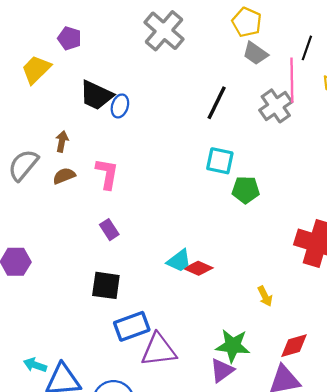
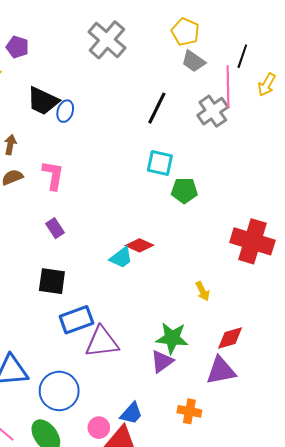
red diamond: (198, 268) -> (140, 245), moved

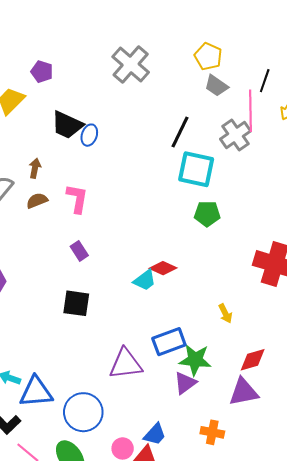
cyan square: (160, 163) -> (196, 169), moved, size x1.4
blue rectangle: (76, 320) -> (169, 342), moved

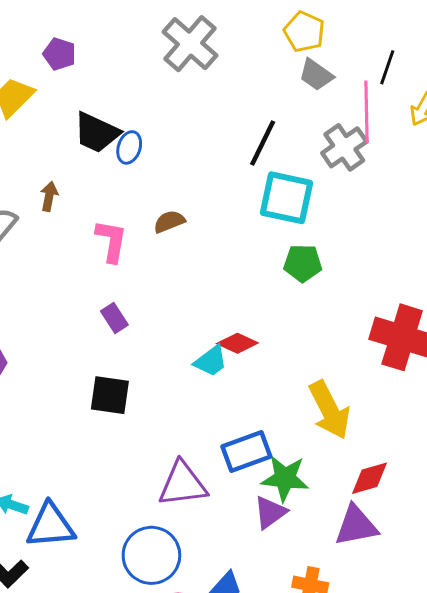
brown semicircle: (37, 201) -> (169, 222), moved
yellow arrow: (225, 313) -> (329, 410), size x2.0
blue circle: (83, 412) -> (151, 555), moved

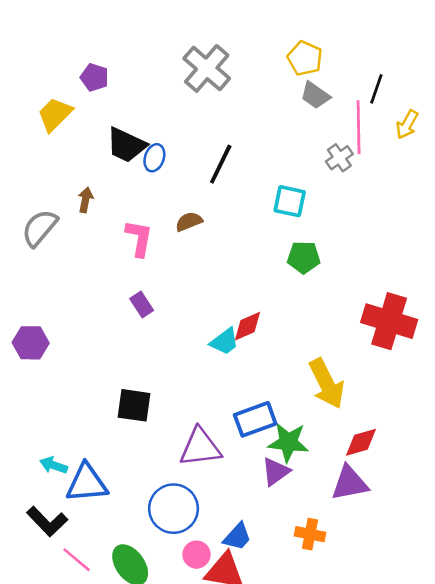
black line: (263, 143) -> (221, 164), moved
gray cross: (344, 147) -> (339, 158), size x0.7
cyan square: (286, 198) -> (290, 201), size x0.7
red diamond: (237, 343) -> (248, 326), turned -48
black square: (110, 395) -> (134, 405), moved

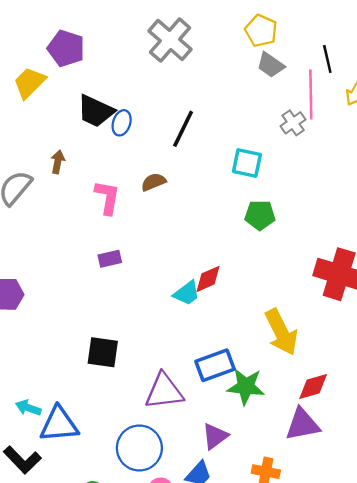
purple pentagon: (94, 77) -> (66, 48), size x1.4
black line: (376, 89) -> (327, 59), turned -32
purple rectangle: (142, 304) -> (110, 259), turned -70
purple triangle: (276, 472) -> (215, 436), moved

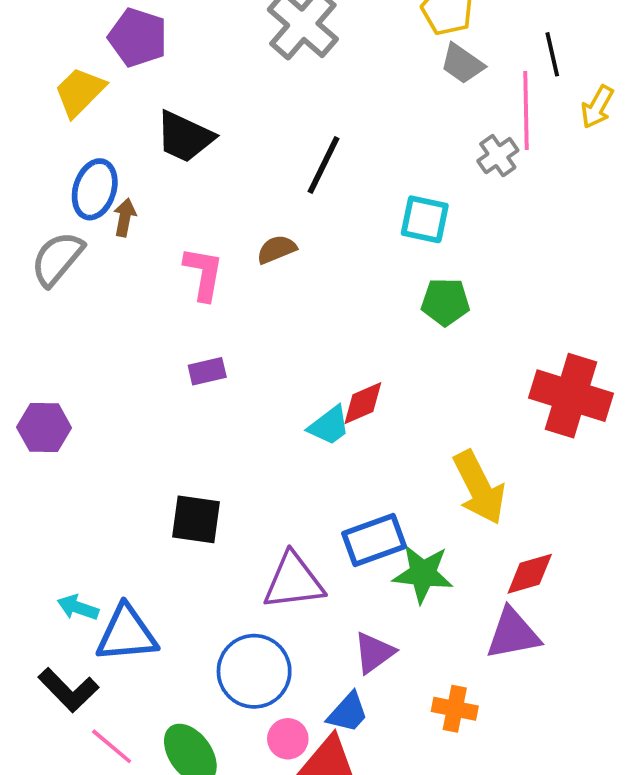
blue ellipse: (122, 123) -> (95, 189), moved, size x1.4

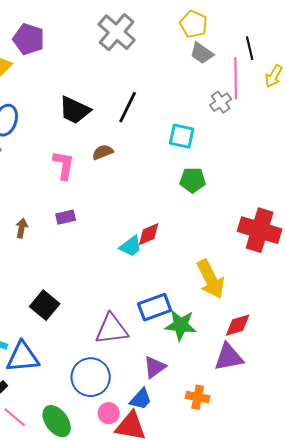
black trapezoid: (185, 137) -> (75, 110), moved
brown arrow: (125, 217) -> (22, 228), moved
black square: (196, 519) -> (45, 305), moved, turned 32

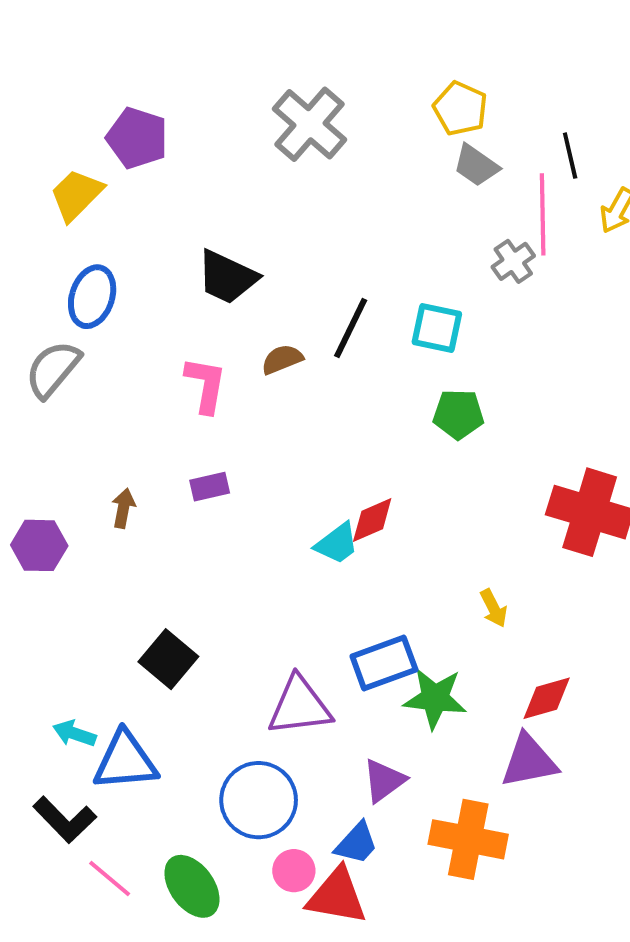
black line: (128, 107) -> (351, 328), moved
yellow arrow: (211, 279) -> (494, 608), size x0.5
orange cross: (198, 397) -> (468, 839), size x1.6

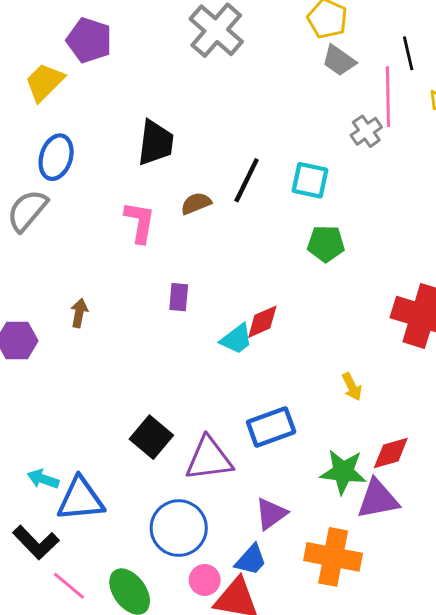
black trapezoid: (227, 277) -> (156, 143), turned -108
purple rectangle: (210, 487) -> (179, 297), moved, turned -72
black square: (168, 659) -> (151, 437), moved
green star: (435, 698) -> (343, 472), moved

